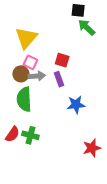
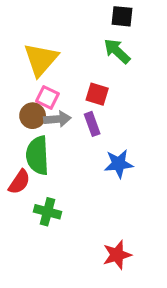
green arrow: (87, 27) -> (117, 51), moved
red semicircle: (12, 134) -> (19, 182), moved
red star: (92, 148) -> (117, 255), moved

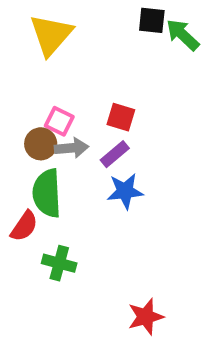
green arrow: (117, 51) -> (183, 35), moved
yellow triangle: (41, 59) -> (51, 35), moved
purple rectangle: (92, 124) -> (115, 154), turned 70
blue star: (119, 164) -> (125, 191), moved

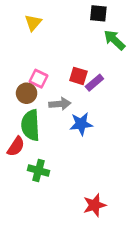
yellow triangle: (51, 35) -> (33, 23), size x0.6
green arrow: (183, 35) -> (114, 40), moved
gray arrow: (72, 148) -> (60, 104), moved
purple rectangle: (115, 154) -> (94, 83), moved

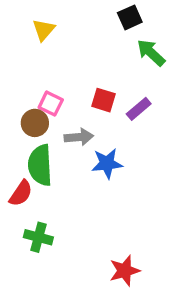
black square: (98, 13) -> (130, 17), turned -30
purple rectangle: (94, 83) -> (139, 109), moved
green cross: (39, 170) -> (38, 237), moved

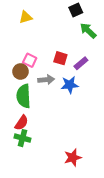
yellow triangle: (44, 30) -> (26, 17), turned 32
blue star: (107, 163) -> (70, 85), moved
red semicircle: (21, 193) -> (22, 123), moved

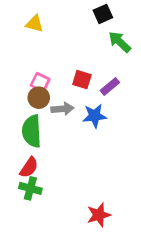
yellow triangle: (26, 17) -> (35, 24), turned 32
brown circle: (20, 71) -> (39, 98), moved

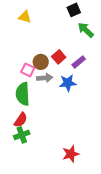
red square: (82, 80) -> (59, 57), turned 32
pink square: (40, 82) -> (28, 70), moved
brown circle: (39, 98) -> (41, 62), moved
green cross: (30, 188) -> (22, 135), turned -35

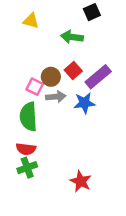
green arrow: (86, 30) -> (72, 37), moved, turned -36
purple rectangle: (79, 62) -> (98, 77), size x1.5
red semicircle: (21, 120) -> (26, 149), turned 63
red star: (71, 154) -> (81, 181), moved, turned -30

